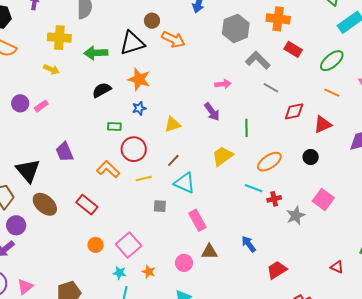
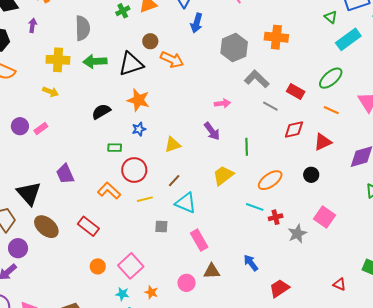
red rectangle: (293, 49) -> (296, 92), moved
green arrow: (96, 53) -> (95, 61), moved

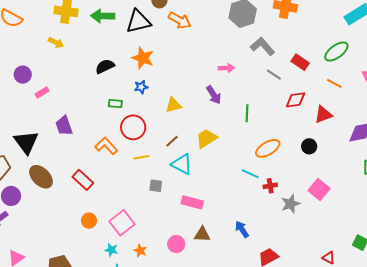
pink rectangle: (41, 129) -> (42, 92), moved
yellow trapezoid: (223, 175) -> (206, 138), moved
pink rectangle: (199, 240) -> (192, 202), turned -50

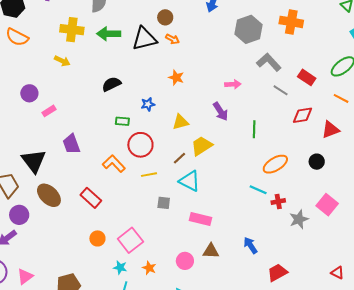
orange arrow: (180, 20) -> (172, 39), moved, size x0.6
orange star: (143, 58) -> (176, 78), moved, size x0.7
yellow trapezoid: (206, 138) -> (202, 146), moved

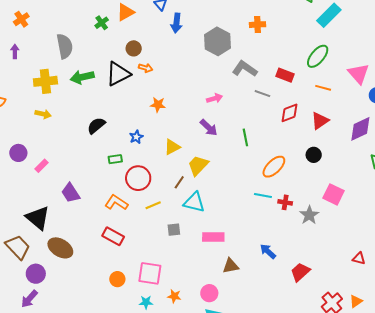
orange cross: (291, 22) -> (257, 25), size x0.7
red rectangle: (91, 198) -> (113, 236), moved
red cross: (278, 201) -> (285, 202), turned 32
pink square: (130, 240) -> (150, 273), turned -30
pink circle: (185, 261) -> (209, 293), moved

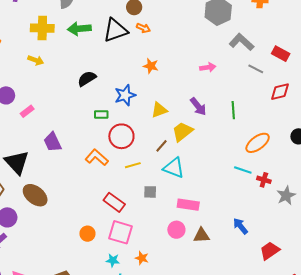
purple arrow: (209, 128) -> (198, 106), moved
blue star: (136, 137) -> (125, 95), size x1.5
red rectangle: (113, 236) -> (114, 202), moved
pink circle: (209, 293) -> (176, 230), moved

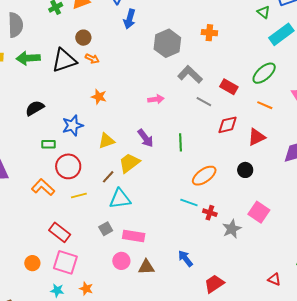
cyan triangle: (174, 168) -> (120, 199), turned -30
gray square: (150, 192) -> (106, 229), moved, turned -32

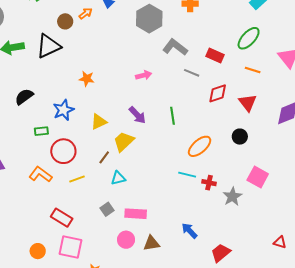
orange arrow: (92, 59) -> (86, 13), moved, turned -56
red triangle: (257, 137) -> (248, 103), turned -36
cyan triangle: (120, 199) -> (118, 178), size x0.7

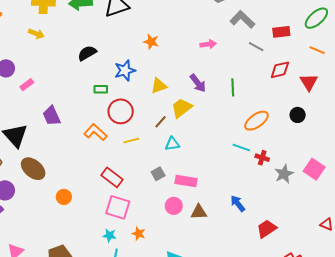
red rectangle: (215, 55) -> (281, 32), turned -36
pink square: (258, 177) -> (314, 169), moved
orange circle: (38, 251) -> (64, 197), moved

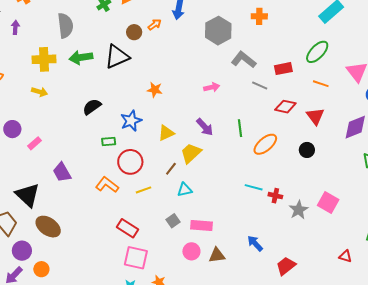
red diamond: (280, 70) -> (285, 107), turned 30
orange ellipse: (257, 121) -> (265, 144), moved
orange circle: (64, 197) -> (41, 269), moved

